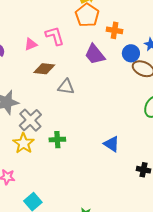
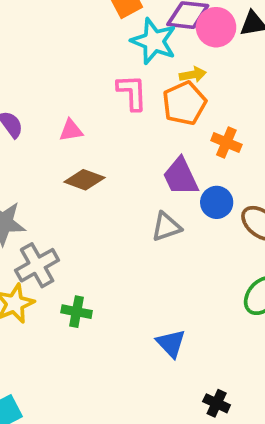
pink L-shape: (55, 36) -> (132, 92), moved
blue circle: (131, 53) -> (217, 202), moved
gray triangle: (66, 87) -> (166, 227), moved, turned -42

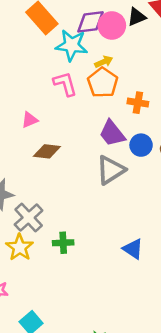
gray triangle: (166, 227) -> (111, 170), size x1.4

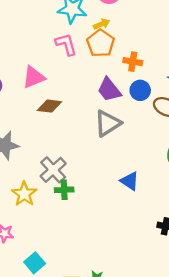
pink triangle: (30, 120) -> (34, 77), size x1.5
blue circle: (141, 145) -> (140, 90), moved
gray cross: (29, 218) -> (53, 170), moved
blue triangle: (133, 249) -> (130, 181), moved

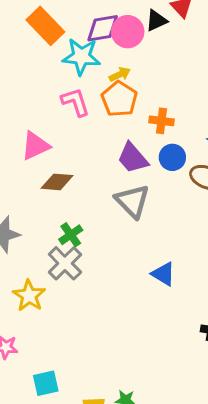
gray triangle: (108, 123) -> (132, 201), turned -40
green cross: (64, 190) -> (71, 235), moved, turned -30
cyan square: (35, 263) -> (46, 383), turned 30

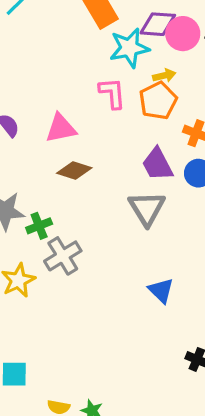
cyan star: (81, 57) -> (129, 48), turned -30
green cross: (71, 235) -> (39, 226), moved

